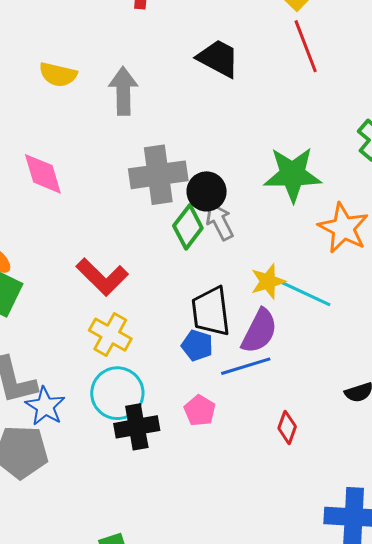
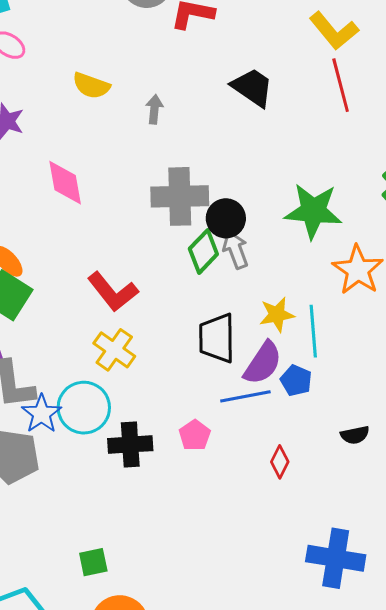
gray arrow: (123, 91) -> (154, 109), size x0.6
cyan line: (306, 294) -> (313, 331), turned 54
blue pentagon: (197, 345) -> (296, 380), moved
cyan circle: (117, 393) -> (84, 408), moved

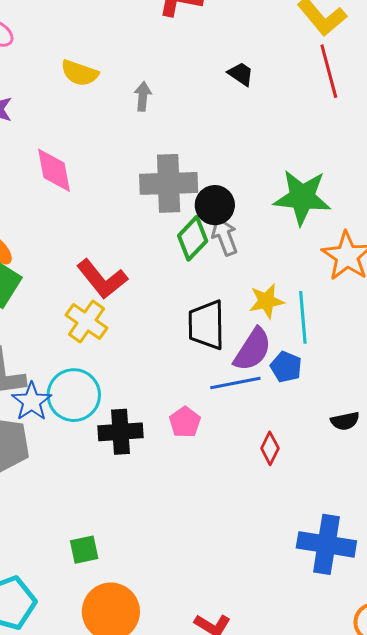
black trapezoid: (252, 87) -> (241, 74), size x0.6
yellow cross: (114, 350) -> (86, 321), moved

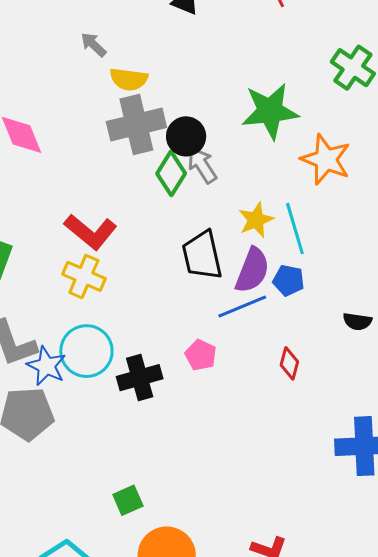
yellow semicircle: (80, 73) -> (129, 79), moved
gray arrow: (143, 96) -> (93, 45), turned -40
black semicircle: (345, 421) -> (357, 321), turned 32

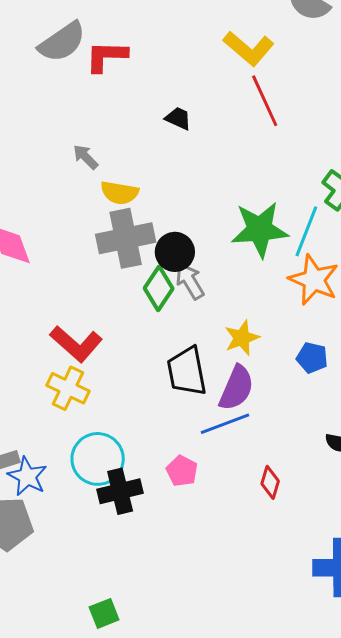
cyan line: (295, 229) -> (306, 231), moved, turned 36
blue pentagon: (289, 280) -> (312, 358), moved
cyan circle: (86, 351) -> (98, 459), moved

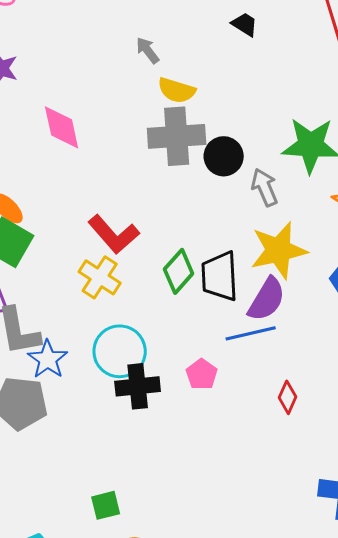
gray arrow: (190, 281) -> (265, 187), moved
green diamond: (159, 288) -> (179, 271), moved
yellow star: (242, 338) -> (279, 250), size x1.6

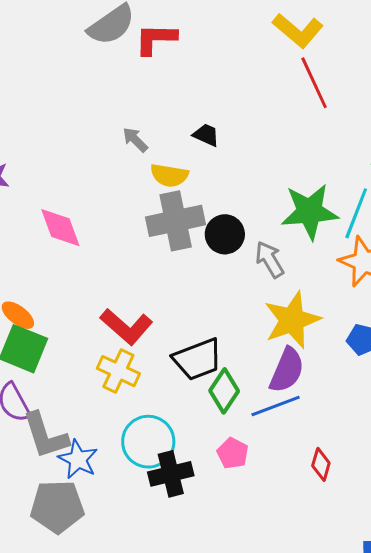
black trapezoid: (245, 24) -> (206, 135), moved
green diamond: (179, 271) -> (224, 391), moved
black trapezoid: (220, 276) -> (198, 359), moved, turned -100

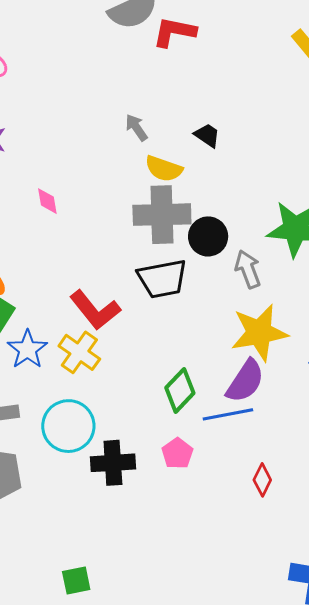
pink diamond: (60, 228) -> (47, 201), size x0.6
black trapezoid: (198, 359) -> (162, 279), moved
cyan circle: (148, 442) -> (68, 426), moved
blue star: (78, 459) -> (27, 349), moved

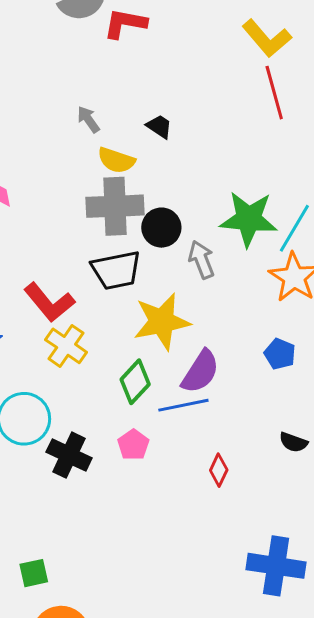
yellow star: (259, 333) -> (162, 322), moved
yellow cross: (79, 352) -> (66, 346), moved
black cross: (113, 463) -> (69, 455), turned 30

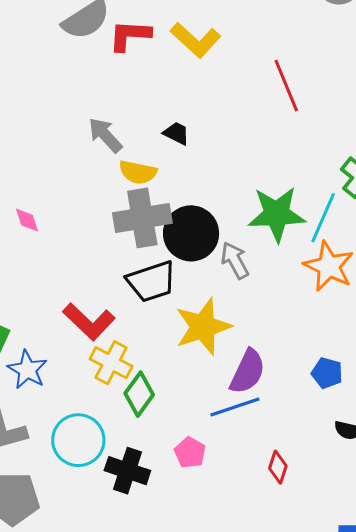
yellow L-shape: (267, 38) -> (196, 40), moved
gray arrow: (88, 119) -> (105, 135), size x1.4
black circle: (161, 228) -> (191, 233), size x1.4
blue pentagon: (280, 354) -> (327, 373), moved
green diamond: (135, 382) -> (139, 394), moved

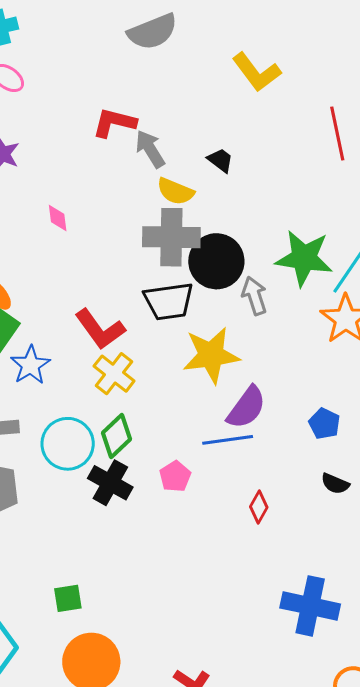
red L-shape: (130, 35) -> (114, 123), moved
green diamond: (139, 394) -> (116, 436), moved

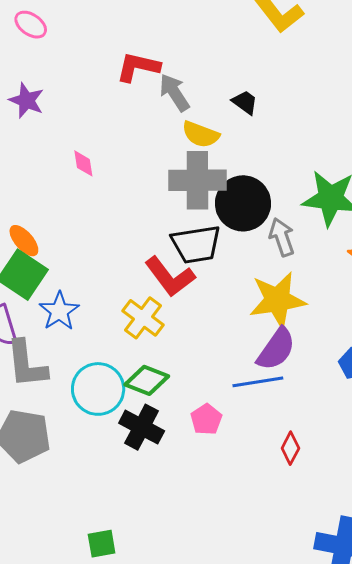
red L-shape: (100, 329) -> (170, 277), moved
yellow star: (211, 355) -> (278, 300), moved
green diamond: (116, 436) -> (147, 380), turned 66

